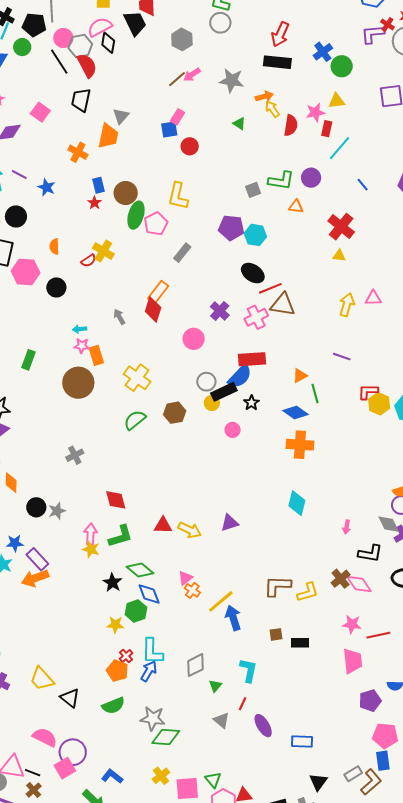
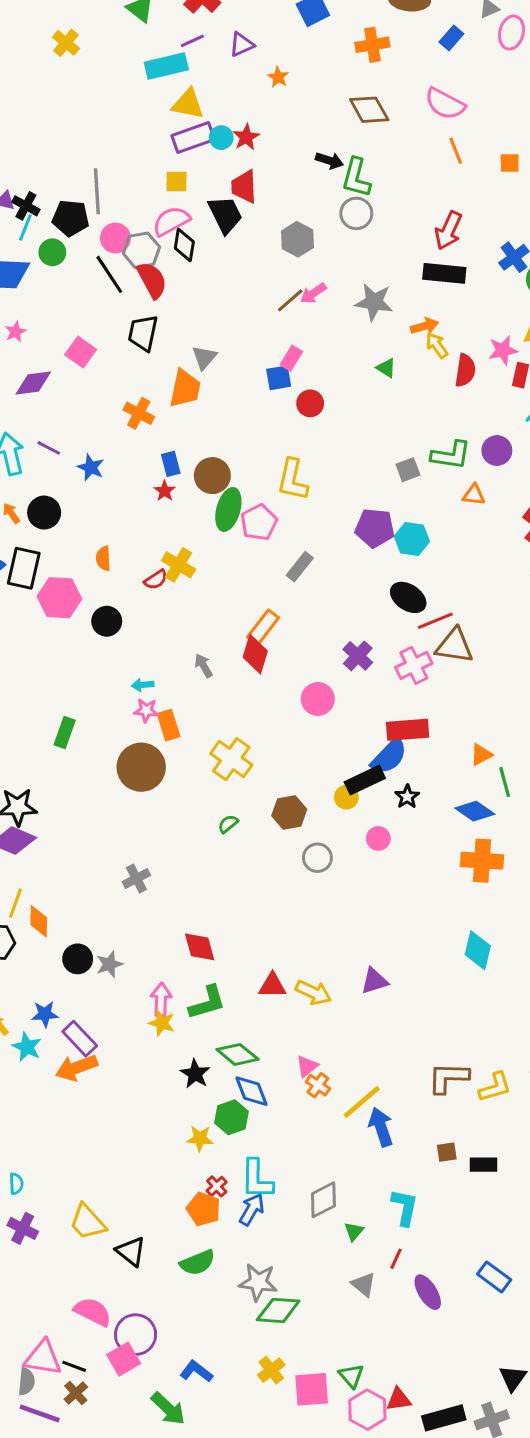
gray circle: (206, 382) -> (317, 858), moved
green semicircle: (135, 420) -> (228, 824), size x0.6
blue rectangle: (302, 741) -> (494, 1277), moved, turned 35

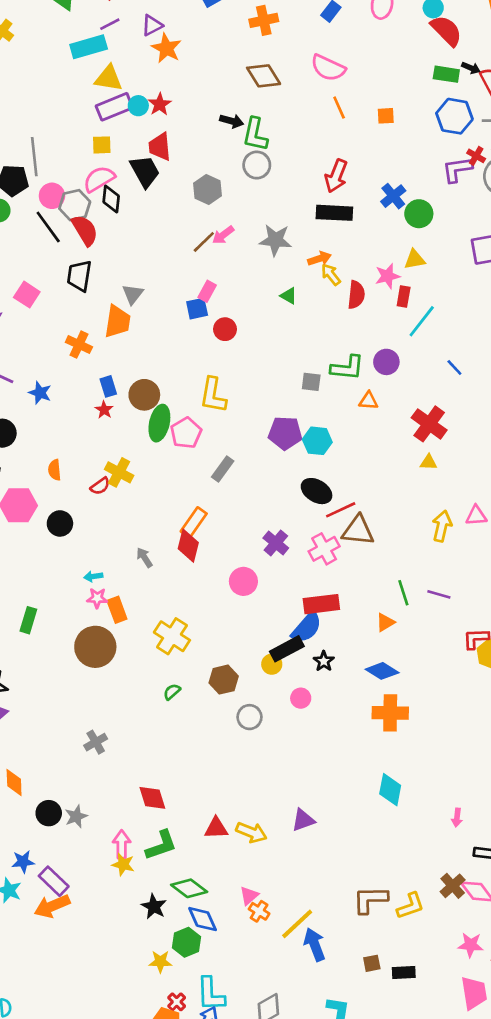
orange star: (278, 77) -> (166, 48), moved, size x1.6
gray square: (408, 470) -> (311, 382), turned 30
green line: (505, 782) -> (403, 593), moved

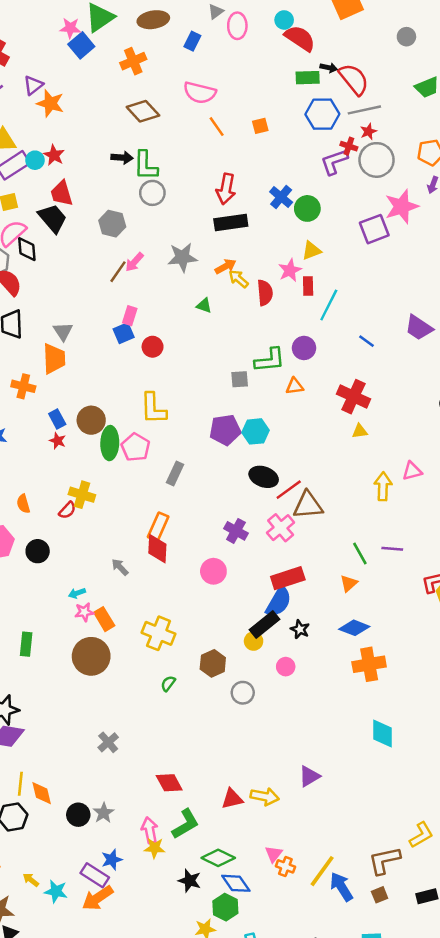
blue star: (23, 862) -> (112, 860), moved
brown L-shape: (370, 900) -> (384, 861), moved
brown square: (372, 963) -> (380, 895), moved

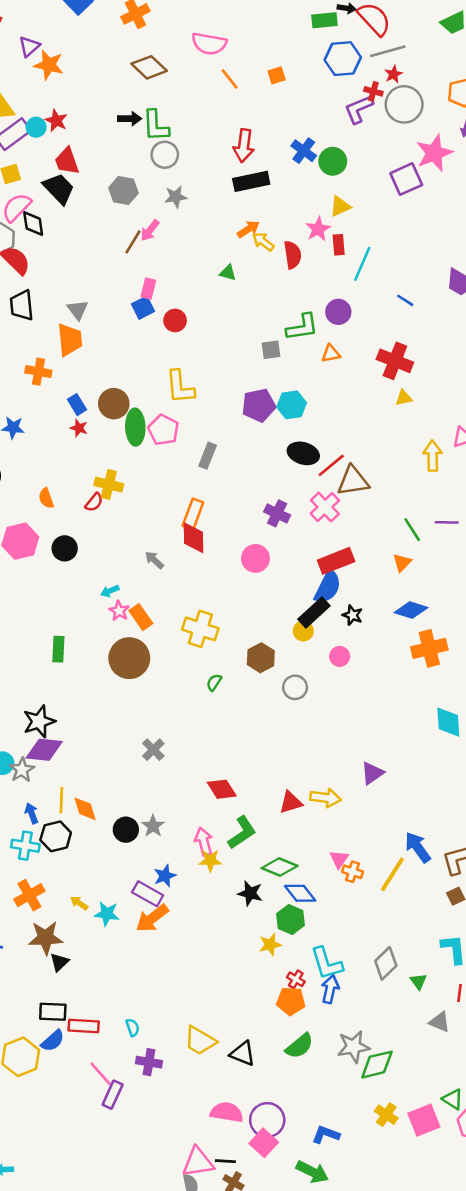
gray star: (182, 257) -> (176, 197), moved, size x0.7
pink star: (84, 612) -> (119, 611), turned -30
blue arrow: (341, 887) -> (418, 847), moved

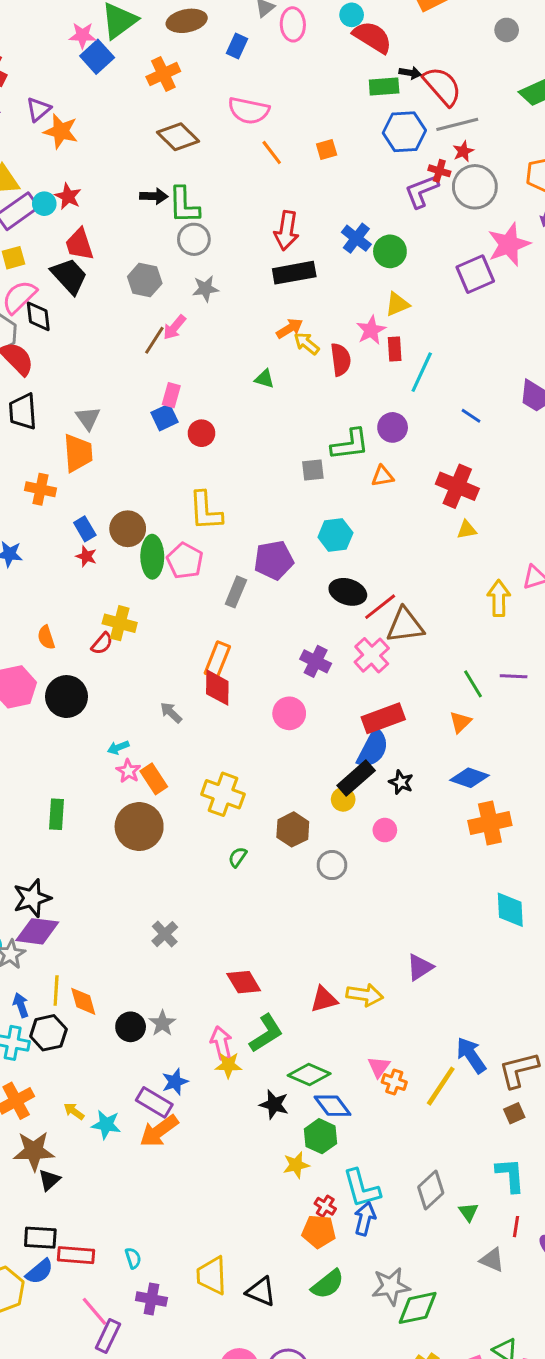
purple pentagon: (259, 405) -> (274, 560), moved
black circle: (65, 548) -> (66, 697), size x1.4
yellow trapezoid: (200, 1041) -> (212, 1275), turned 56

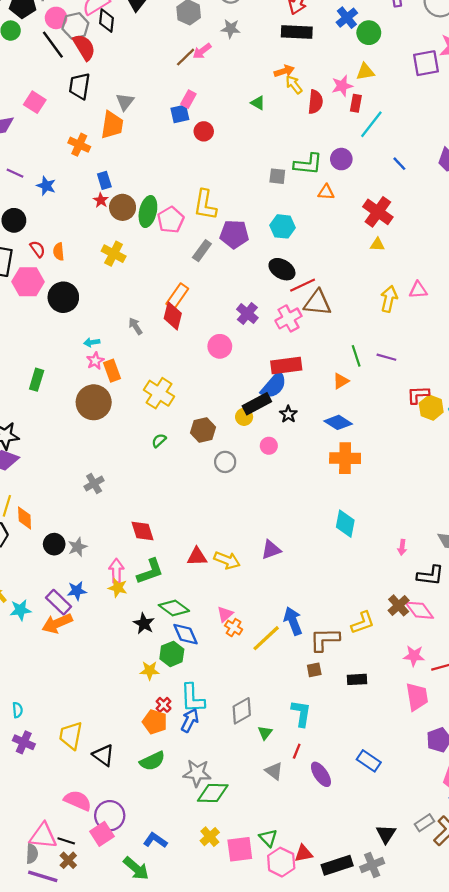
yellow L-shape: (205, 511) -> (205, 205), moved
brown circle: (128, 529) -> (123, 207), moved
red semicircle: (102, 644) -> (38, 249), moved, turned -90
cyan star: (106, 1125) -> (20, 610), turned -30

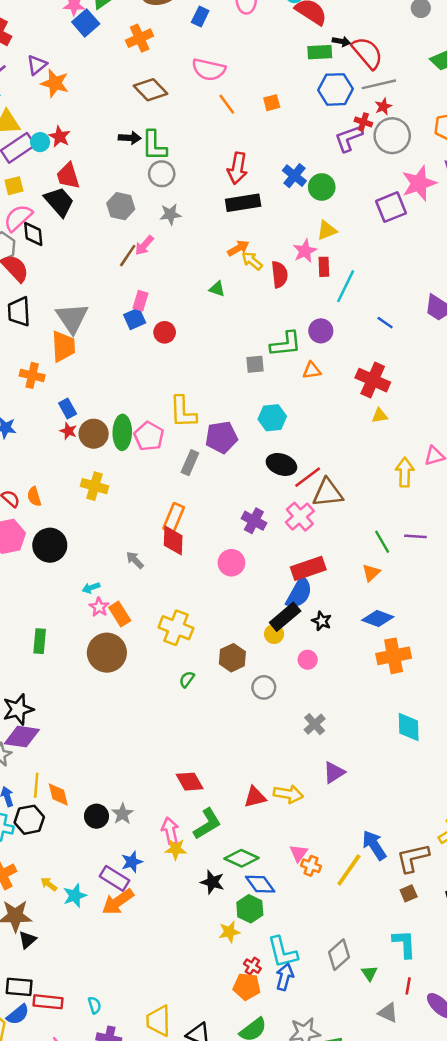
gray triangle: (125, 102) -> (72, 318), size x1.6
gray cross: (94, 484) -> (315, 724), moved

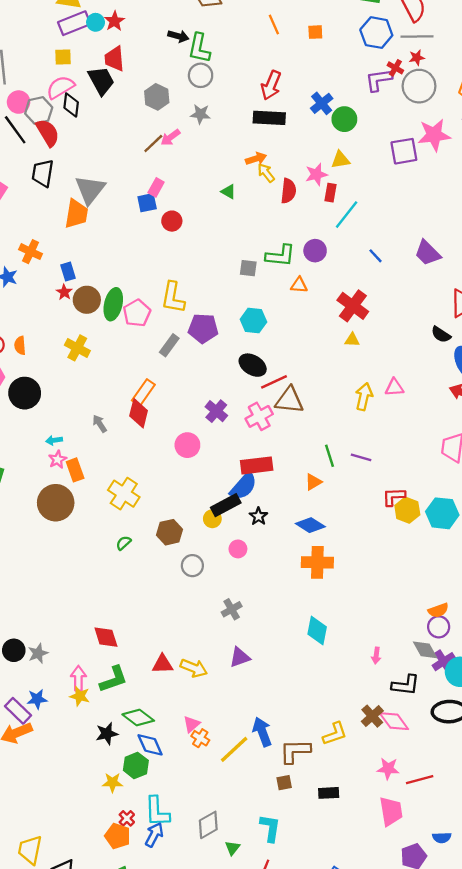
orange cross: (32, 375) -> (31, 252), moved
black star: (212, 882) -> (107, 734), turned 30

